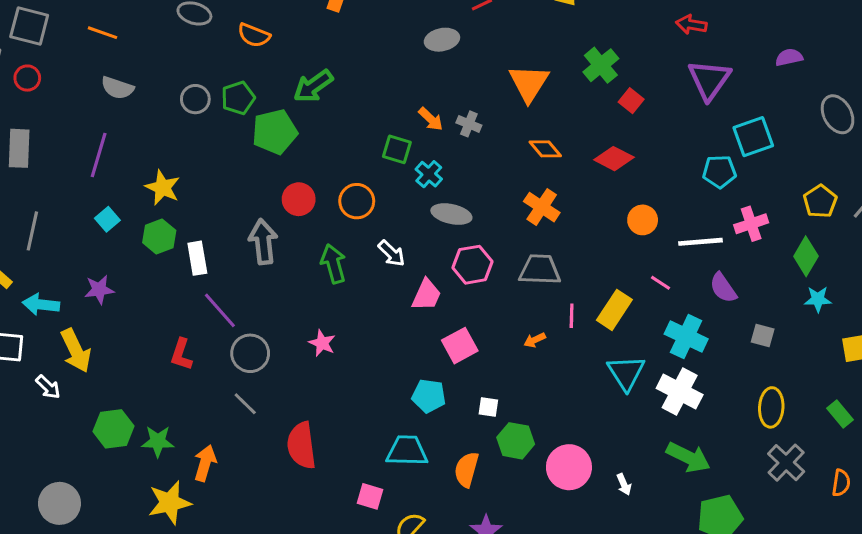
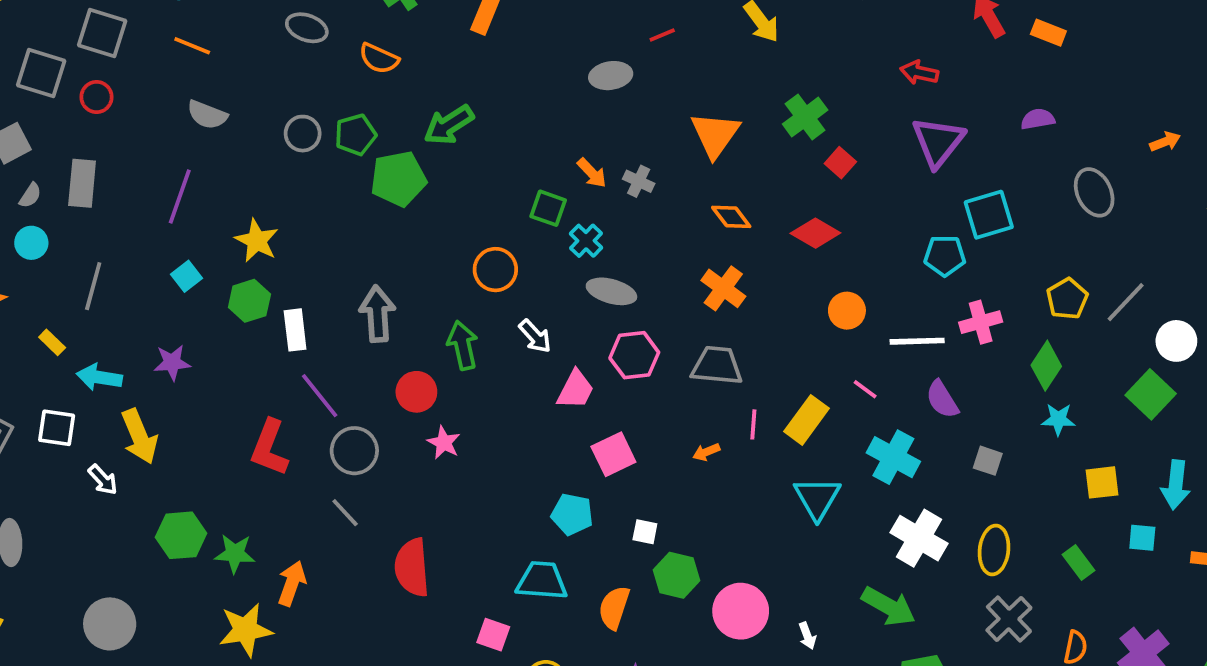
red circle: (299, 199) -> (416, 392), moved
red L-shape: (181, 354) -> (269, 448), size x1.4
white cross: (680, 391) -> (919, 538), moved

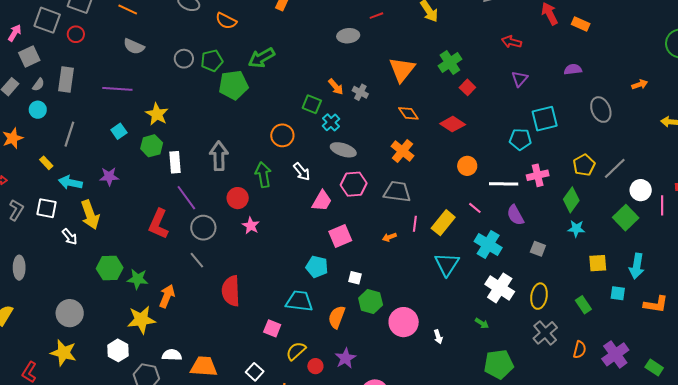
purple triangle: (938, 142) -> (520, 79), size x0.6
purple line: (180, 196) -> (117, 89), turned 72
green arrow: (889, 606) -> (482, 323), size x0.5

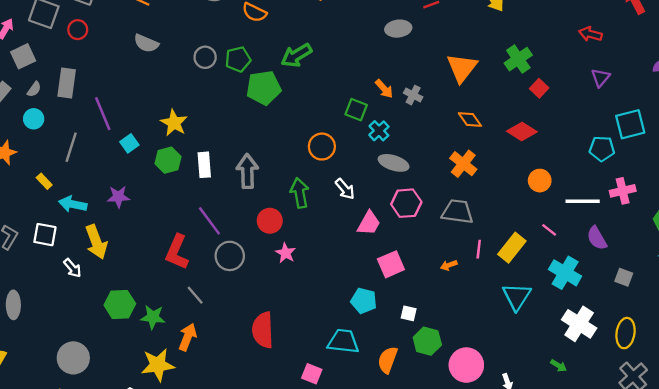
purple line: (117, 89) -> (103, 114), moved, turned 64
white rectangle: (175, 162) -> (204, 165), moved
gray line: (197, 260) -> (195, 295), moved

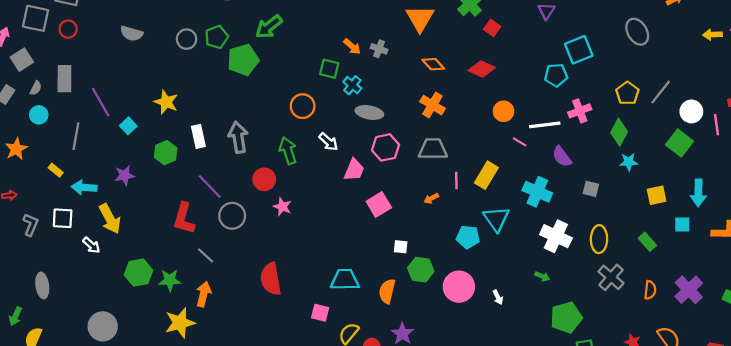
green hexagon: (168, 160) -> (166, 153), moved
pink line: (549, 230) -> (520, 142), moved
cyan pentagon: (364, 301) -> (468, 237), moved

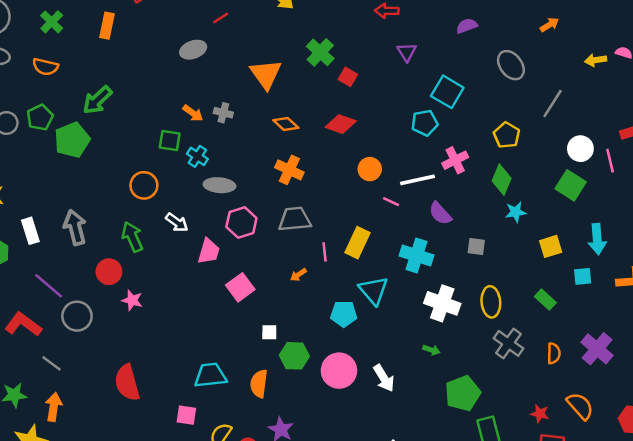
cyan square: (579, 50) -> (447, 92), turned -32
gray line: (661, 92) -> (553, 104), moved
red L-shape: (184, 218) -> (23, 324), turned 116
white arrow: (498, 297) -> (384, 378), size x1.6

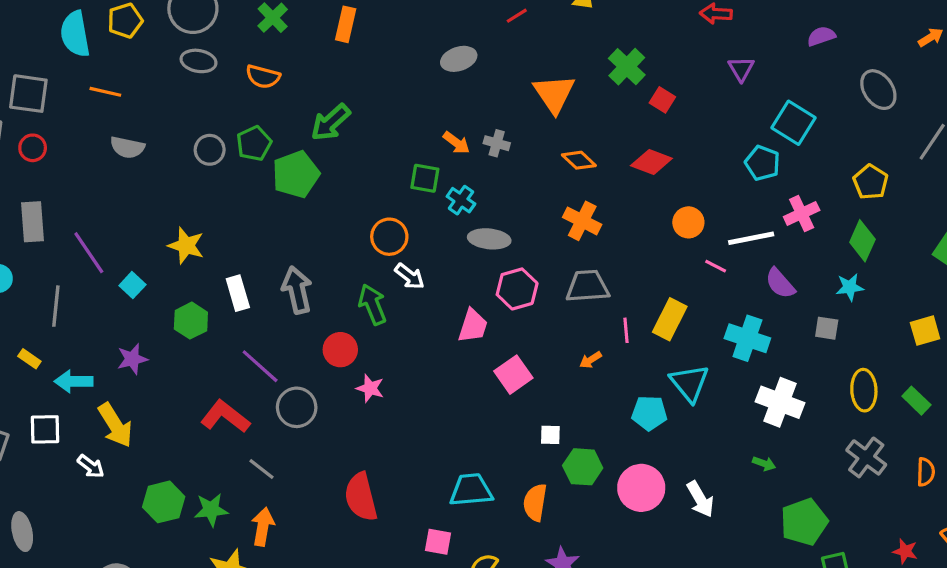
red line: (221, 18) -> (517, 16), moved
cyan pentagon: (425, 123) -> (762, 163), turned 30
cyan star: (516, 212) -> (850, 287), moved
white arrow: (177, 222) -> (410, 276), moved
yellow ellipse: (491, 302) -> (864, 390), moved

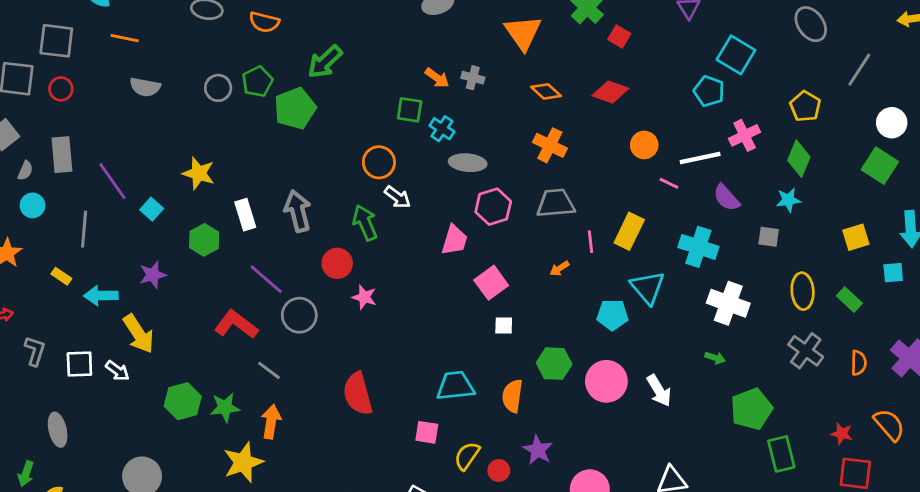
white square: (45, 429) -> (79, 364), moved
white square: (550, 435) -> (504, 325), moved

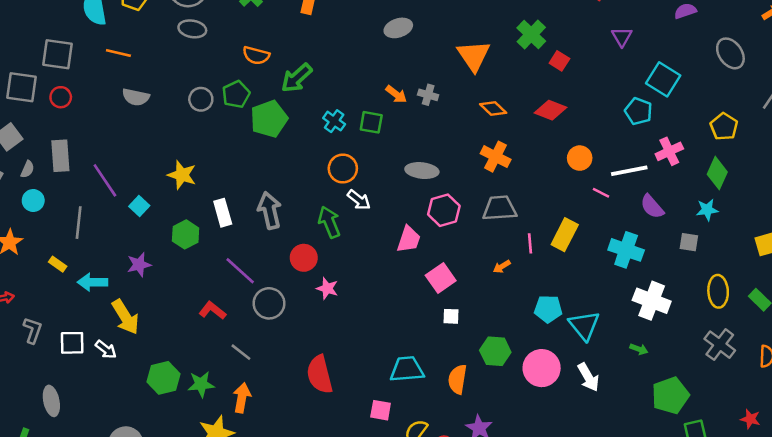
orange semicircle: (264, 22) -> (256, 55), moved
cyan cross: (442, 129) -> (334, 121), moved
cyan triangle: (648, 288) -> (584, 325), moved
red L-shape: (236, 324) -> (212, 310), size x0.7

